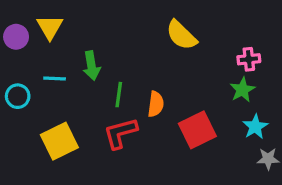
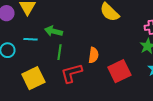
green arrow: (91, 66) -> (53, 31), turned 114
green line: (119, 95) -> (59, 52), moved

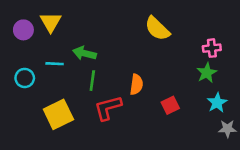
red square: (119, 71) -> (170, 105), size x0.6

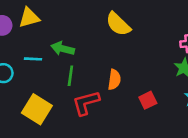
yellow triangle: (51, 22) -> (29, 18), turned 45
yellow semicircle: (157, 29) -> (118, 24), moved
yellow square: (58, 114) -> (37, 109), turned -32

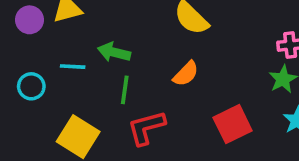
orange semicircle: (114, 80) -> (186, 74), moved, turned 36
red square: (148, 100) -> (233, 124), size x1.5

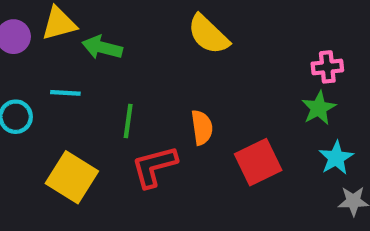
green arrow: (114, 52) -> (102, 47), moved
orange semicircle: (186, 74) -> (202, 128), moved, turned -52

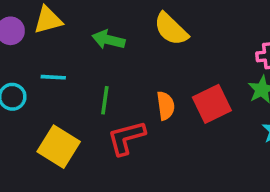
green arrow: (102, 47) -> (109, 40), moved
red square: (258, 162) -> (212, 104), moved

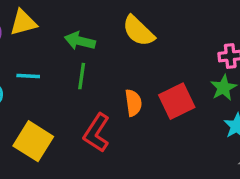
green line: (105, 100) -> (82, 76), moved
red L-shape: (126, 138) -> (97, 133), turned -42

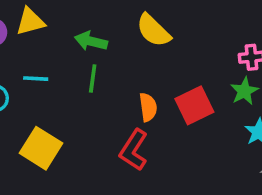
red L-shape: (97, 133) -> (134, 150), moved

